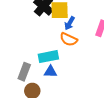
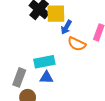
orange semicircle: (69, 39) -> (77, 44), moved

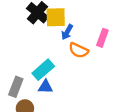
cyan rectangle: (44, 62) -> (43, 70), turned -30

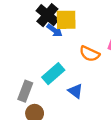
blue arrow: (67, 32) -> (54, 30), moved, turned -84
blue triangle: (45, 87) -> (75, 91), moved, turned 35

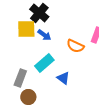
yellow square: (66, 20) -> (26, 29), moved
blue arrow: (54, 30) -> (44, 35), moved

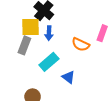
blue arrow: (44, 35) -> (49, 33), turned 56
gray rectangle: (20, 78) -> (24, 45), moved

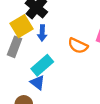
yellow square: (31, 27) -> (21, 26), turned -30
blue triangle: (68, 77) -> (38, 83), moved

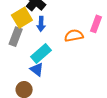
orange semicircle: (78, 46) -> (74, 36), turned 144

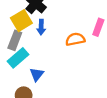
cyan rectangle: (41, 54) -> (18, 58), moved
blue triangle: (37, 69) -> (37, 74), turned 32

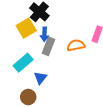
gray rectangle: (15, 40) -> (48, 46), moved

